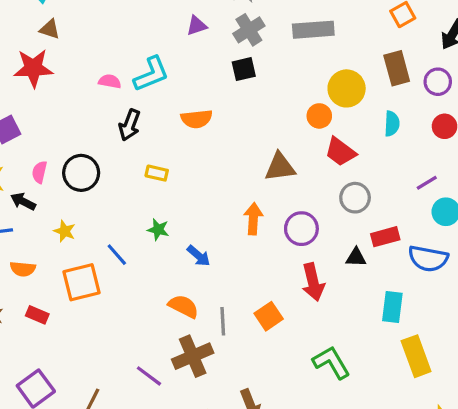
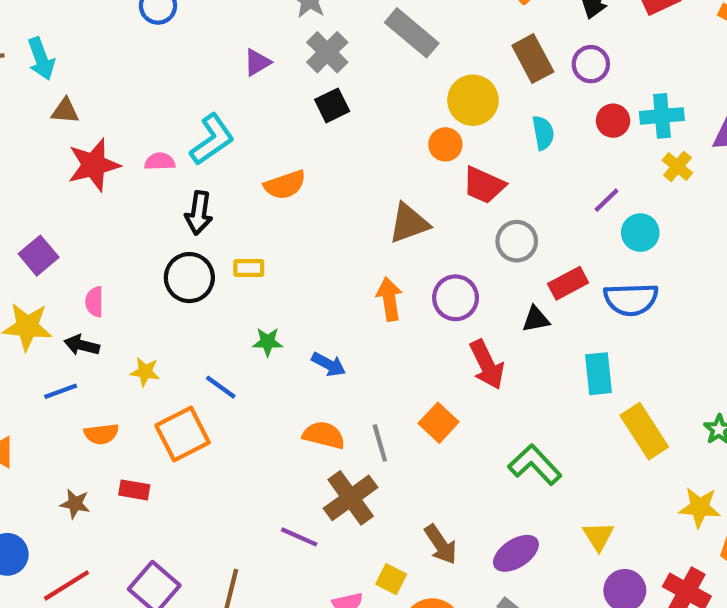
gray rectangle: (313, 30) -> (412, 33), turned 57
red star: (33, 68) -> (94, 165), moved
black circle: (81, 173) -> (189, 278), moved

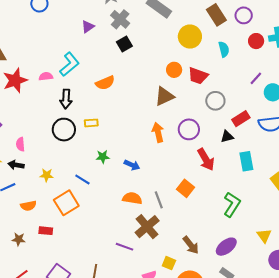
orange circle: (445, 144) -> (174, 70), moved
cyan rectangle: (598, 374) -> (246, 161), moved
green L-shape: (535, 465) -> (232, 204), turned 80

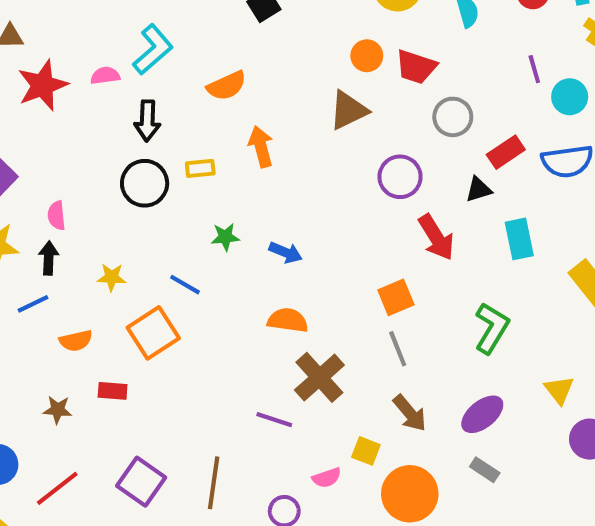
purple line: (256, 78) -> (534, 69), turned -56
orange arrow: (158, 132) -> (261, 147), moved
black arrow: (16, 165) -> (49, 258), turned 84
orange square: (185, 188) -> (396, 297), turned 30
gray line: (159, 200) -> (398, 349), moved

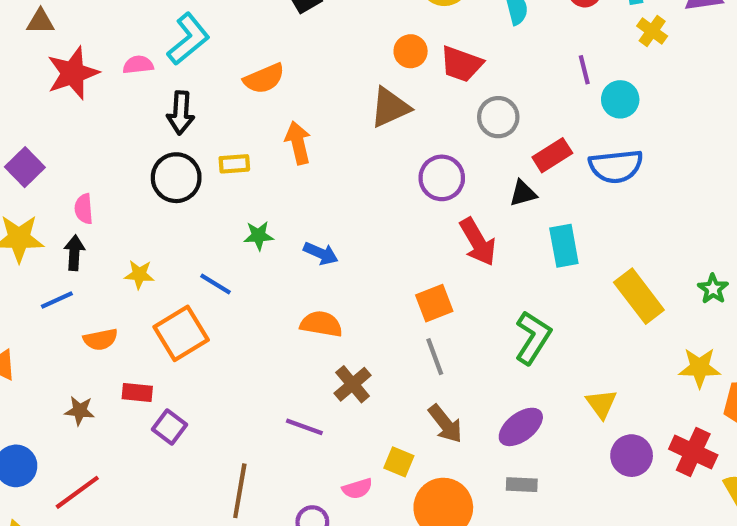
brown cross: (319, 377) -> (353, 384), size x0.7
gray rectangle: (485, 470) -> (522, 485), turned -32
purple square: (141, 482) -> (170, 427), moved, size x0.7

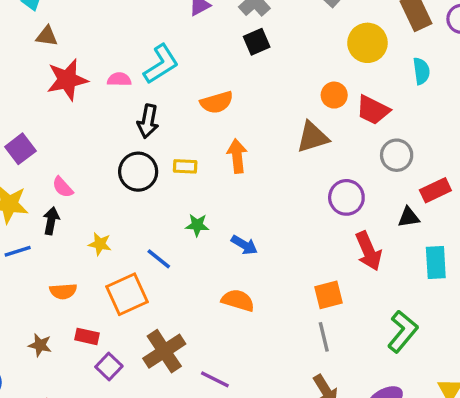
pink semicircle: (84, 209) -> (63, 187), turned -45
blue line: (57, 300) -> (18, 251), moved
brown cross: (353, 384) -> (164, 351), moved, size x1.4

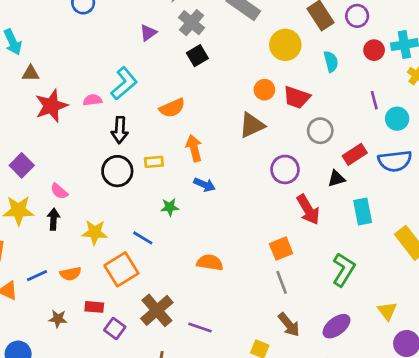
yellow star: (100, 244) -> (95, 232), size x1.4
blue arrow: (244, 245) -> (204, 185), moved
blue line: (18, 251) -> (37, 276), moved

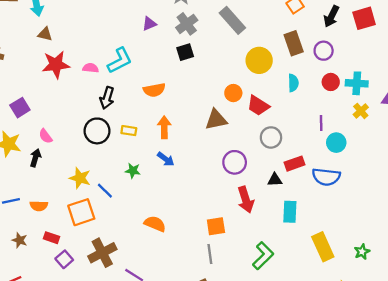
yellow star: (95, 232) -> (80, 178), moved

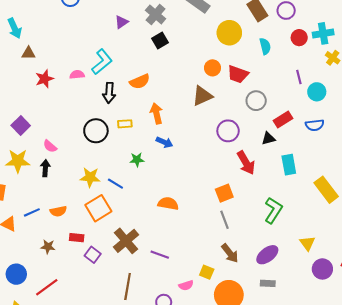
red star: (56, 65) -> (45, 79), size x0.7
black arrow: (107, 98) -> (109, 93), moved
blue semicircle: (326, 177) -> (315, 125), size x0.7

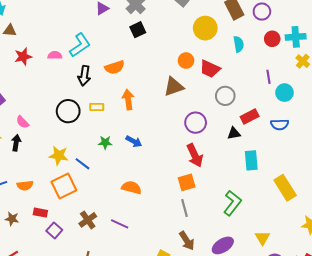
blue arrow: (164, 142) -> (134, 141), moved
red arrow: (246, 163) -> (195, 155), moved
brown cross: (126, 241) -> (88, 220), size x0.7
purple line: (160, 255) -> (120, 224), moved

